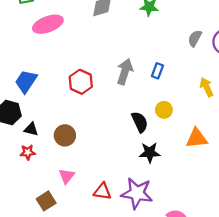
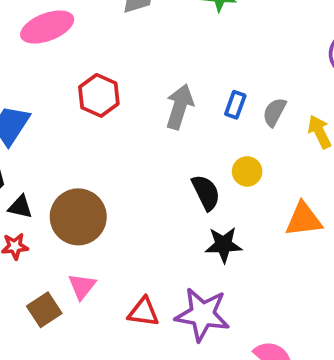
gray semicircle: (195, 38) -> (274, 112), moved
red hexagon: (81, 82) -> (99, 95), moved
brown circle: (65, 135) -> (78, 217), size x1.5
brown square: (46, 201) -> (44, 310), moved

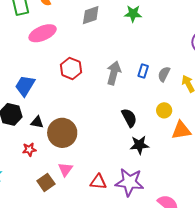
yellow circle: (247, 171) -> (164, 110), moved
black triangle: (20, 207) -> (37, 122), moved

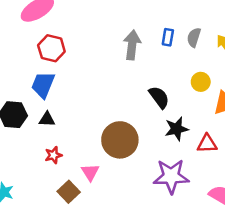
red hexagon: (71, 68) -> (51, 48), moved
blue trapezoid: (25, 86) -> (43, 85), moved
brown circle: (62, 133) -> (120, 140), moved
red star: (29, 150) -> (53, 155), moved
red triangle: (98, 182) -> (207, 144), moved

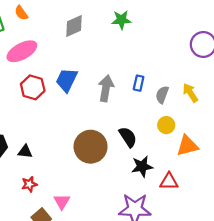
gray semicircle: (194, 37) -> (162, 95), moved
blue trapezoid: (43, 85) -> (67, 80), moved
brown circle: (120, 140) -> (91, 147), moved

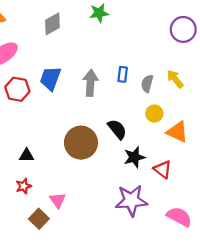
orange triangle: (187, 146) -> (177, 132), turned 45
black triangle: (25, 152) -> (27, 155), moved
red triangle: (169, 181) -> (163, 169), turned 42

